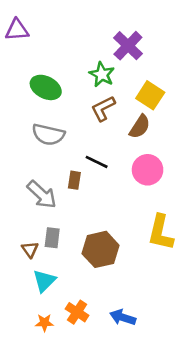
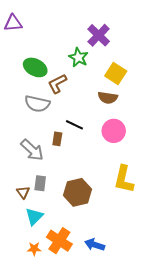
brown L-shape: (103, 108) -> (57, 84), moved
brown semicircle: (140, 127) -> (108, 98), turned 66
orange cross: (77, 312) -> (59, 241), size x1.4

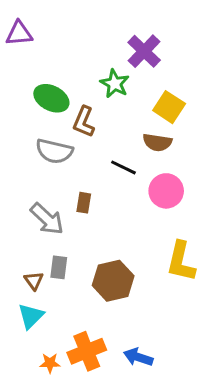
brown L-shape: (57, 84) -> (84, 122), turned -40
black line: (74, 125) -> (123, 167), moved
cyan triangle: (34, 216) -> (31, 316), moved
orange cross: (59, 241) -> (87, 351), turned 35

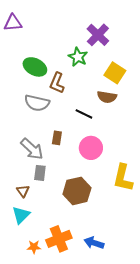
pink circle: (166, 191) -> (91, 148), moved
gray rectangle: (59, 267) -> (40, 173), moved

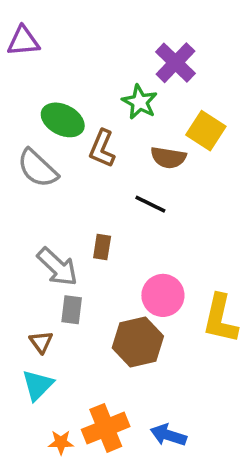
brown semicircle: (107, 97) -> (168, 158), moved
gray semicircle: (37, 103) -> (38, 168), moved, turned 30
pink circle: (91, 148) -> (163, 295), moved

